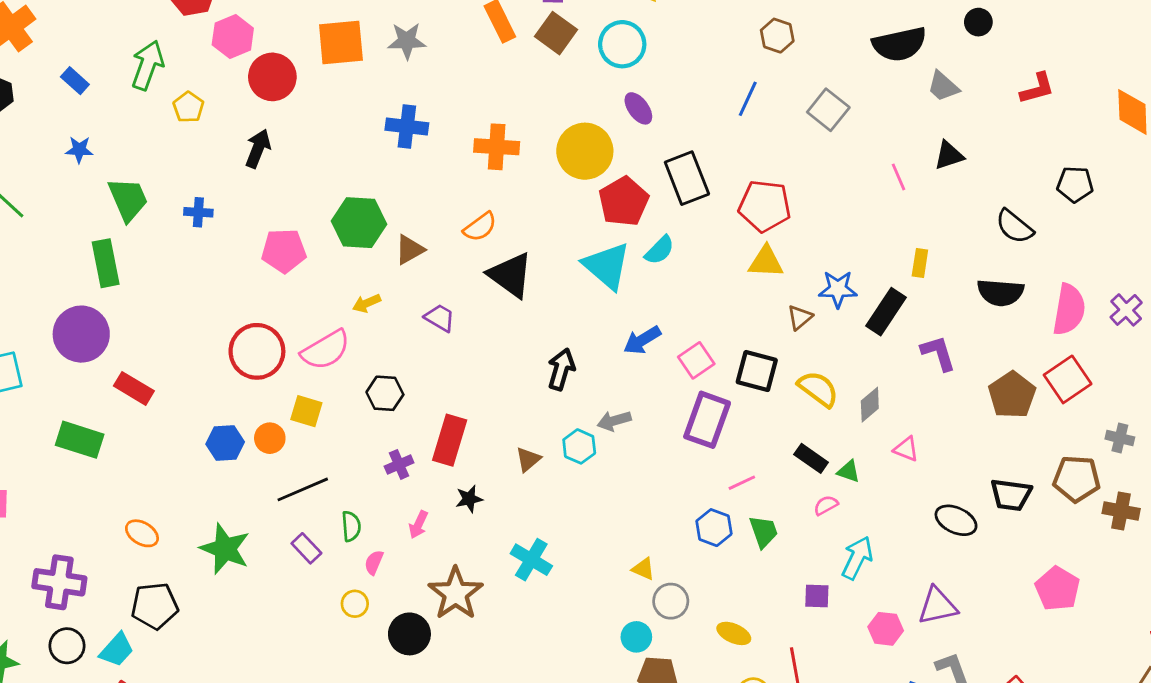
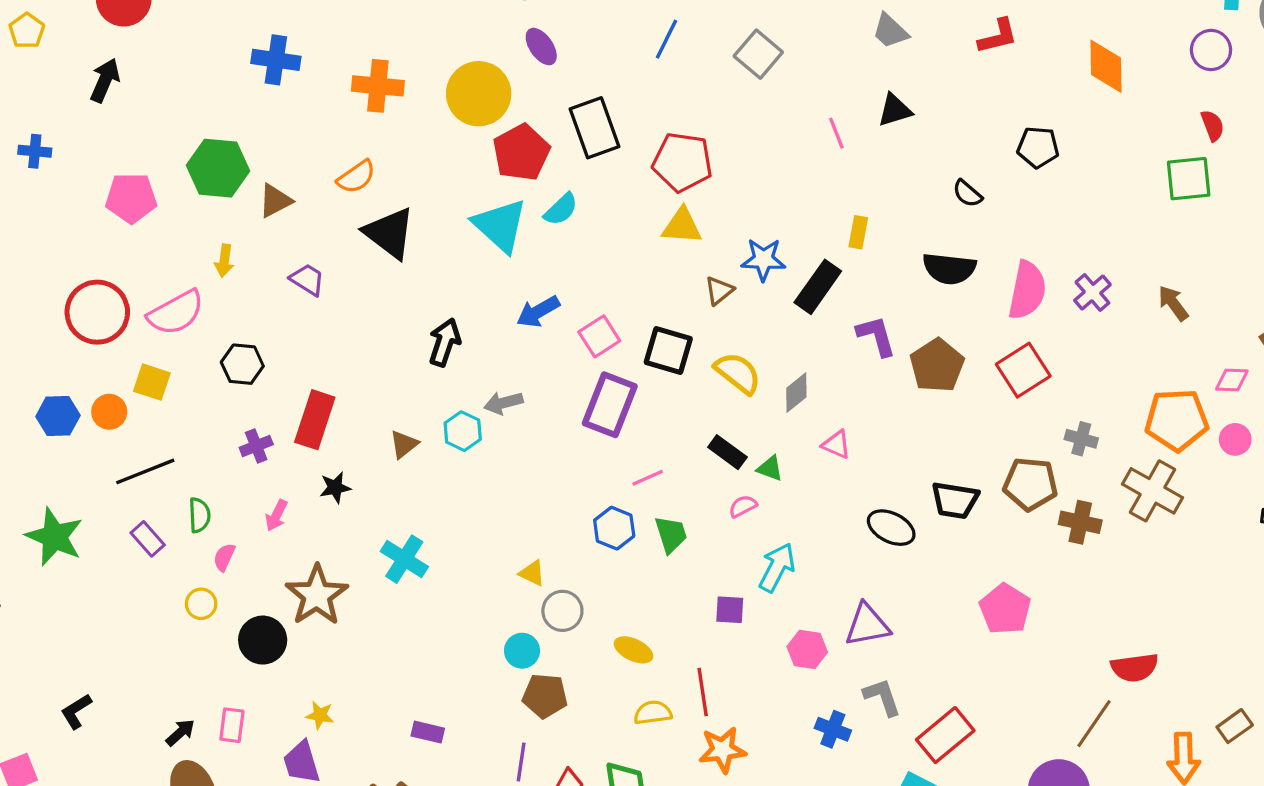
black semicircle: (1014, 226) -> (967, 194), size x0.7
yellow arrow: (367, 303) -> (224, 261), turned -60
brown pentagon: (1012, 395) -> (937, 365), moved

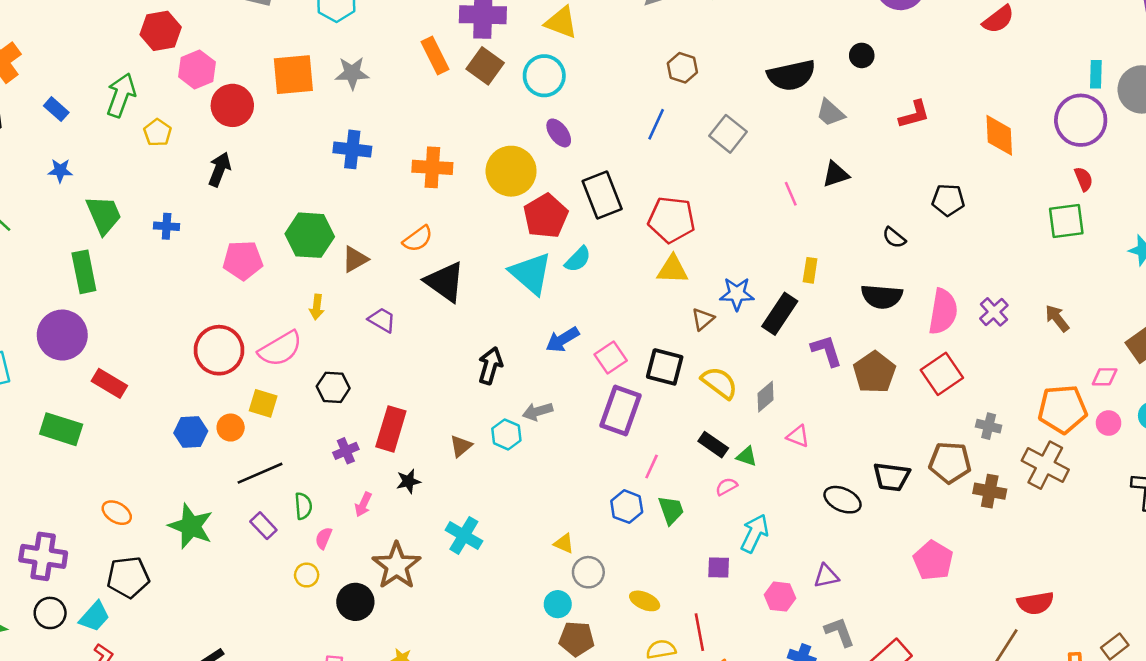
purple circle: (1211, 50) -> (1081, 120), size x1.6
pink line: (648, 478) -> (652, 466), turned -40
purple triangle: (867, 625) -> (826, 576), size x0.7

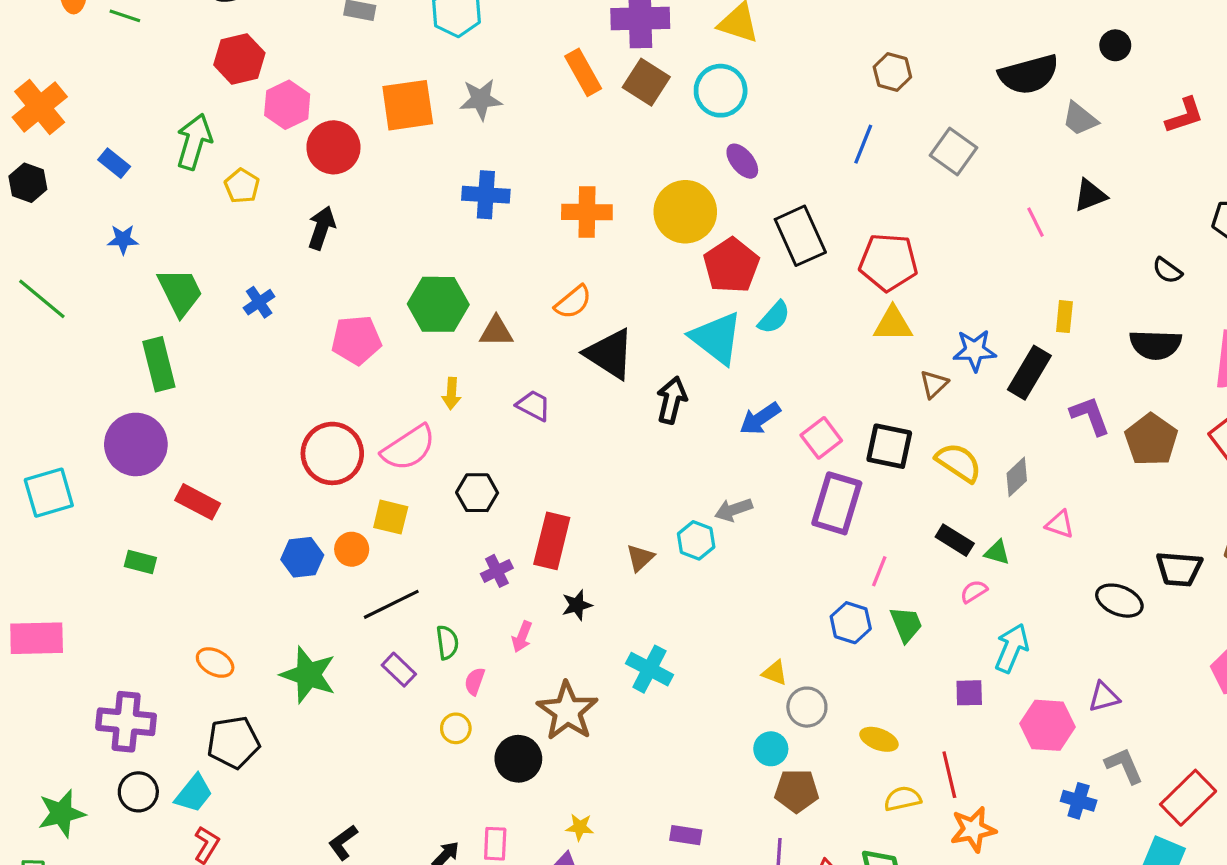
blue cross: (167, 226) -> (259, 302), turned -35
brown triangle: (355, 259) -> (496, 331), turned 32
black arrow: (490, 366) -> (672, 400), moved
green rectangle: (61, 429) -> (140, 562), size x0.6
pink hexagon: (780, 597) -> (1048, 725), size x1.4

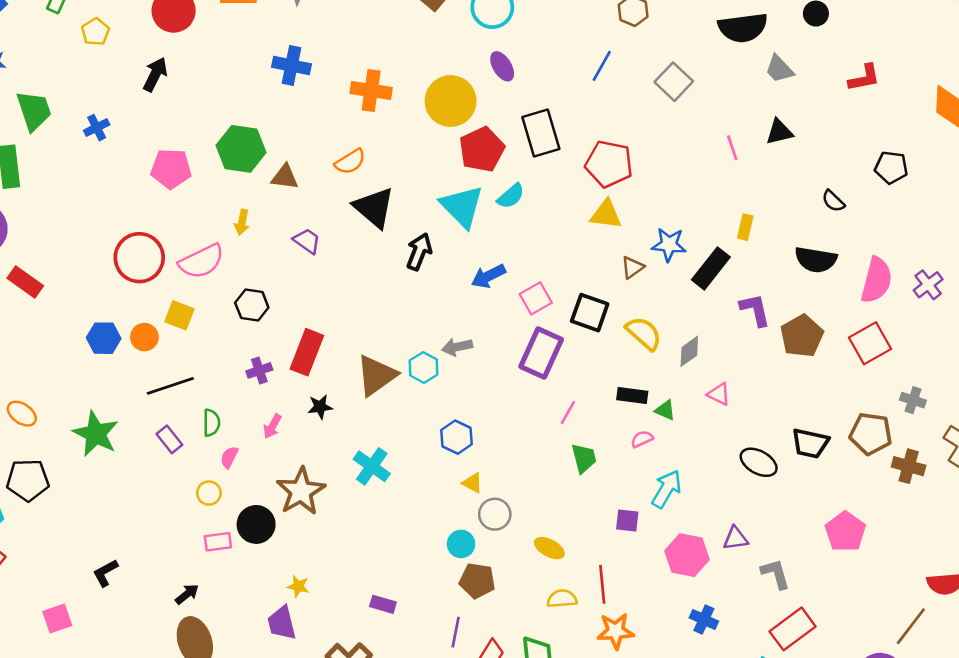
black rectangle: (955, 540) -> (632, 396), turned -32
brown triangle: (640, 558) -> (376, 375), size x1.8
blue hexagon: (851, 623) -> (456, 437), moved
gray L-shape: (1124, 766) -> (776, 574), moved
pink rectangle: (495, 844) -> (218, 542), moved, turned 72

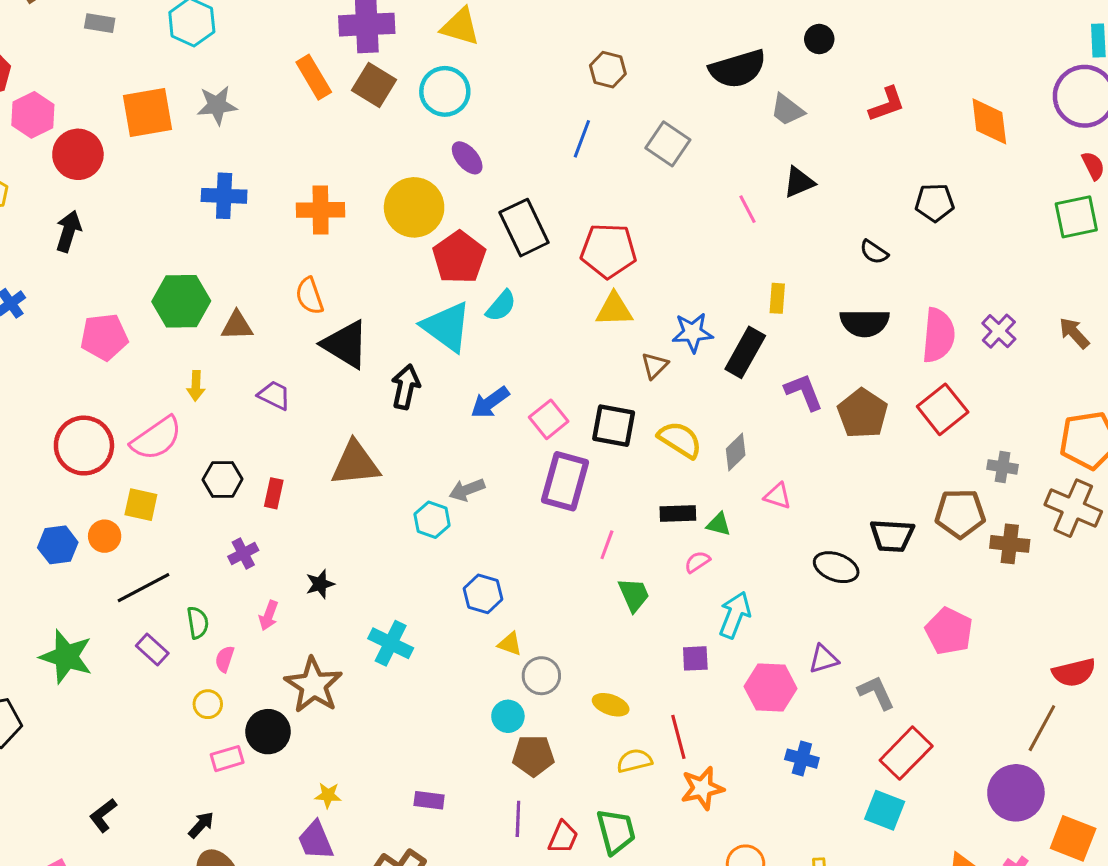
orange semicircle: (350, 162) -> (310, 296), turned 112
red rectangle: (307, 352) -> (274, 493), moved, size x0.6
brown triangle: (376, 375) -> (355, 464), moved, turned 39

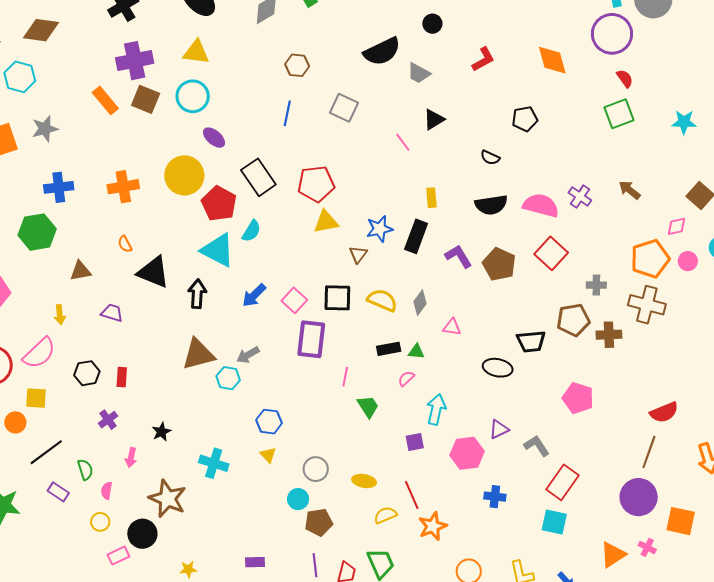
orange semicircle: (310, 296) -> (125, 244), size x0.7
green hexagon: (181, 301) -> (37, 232), moved
pink semicircle: (938, 335) -> (541, 205), turned -72
brown triangle: (355, 464) -> (198, 354), moved
yellow triangle: (510, 644) -> (268, 455), moved, turned 36

